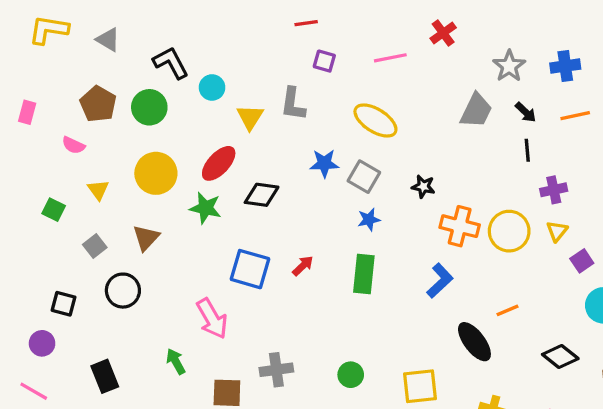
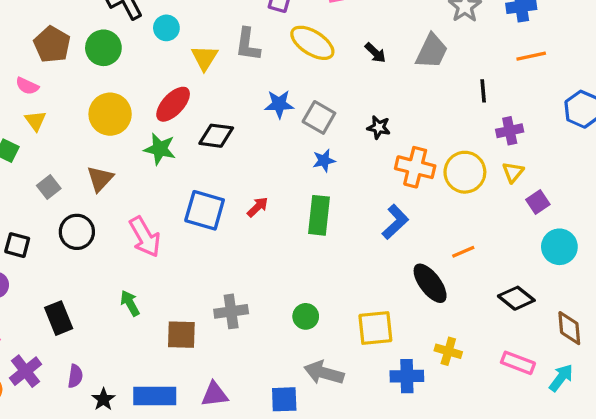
black arrow: (526, 112) -> (375, 53), moved
yellow ellipse: (375, 121) -> (312, 43), moved
yellow triangle: (98, 190) -> (35, 121), moved
pink arrow: (212, 319) -> (145, 237), moved

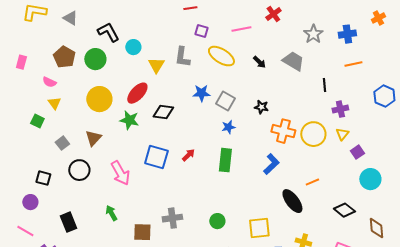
gray trapezoid: (432, 51) -> (293, 61), turned -85

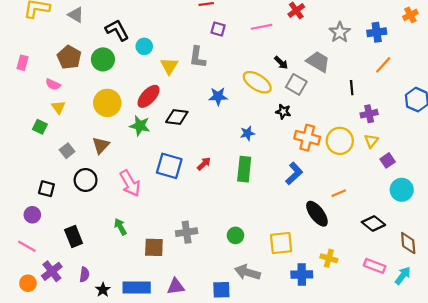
yellow ellipse: (221, 56) -> (257, 82), moved
orange line: (353, 64) -> (383, 65), turned -36
gray square: (225, 101) -> (296, 84), moved

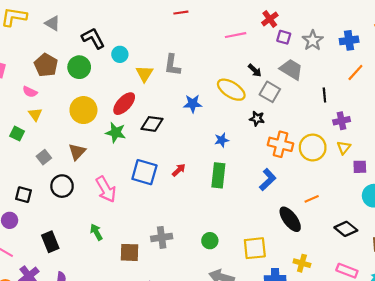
purple square: (218, 29) -> (284, 37), moved
purple square: (388, 160) -> (360, 167), turned 32

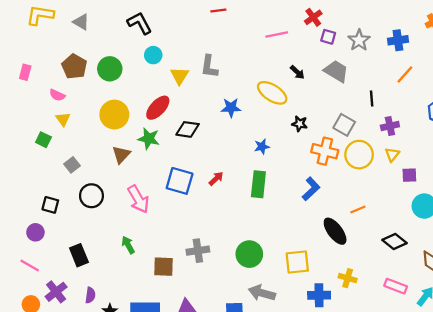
black L-shape: (93, 38) -> (140, 23), moved
gray square: (270, 92) -> (344, 125), moved
brown triangle: (77, 152) -> (121, 155), moved
green circle: (210, 241) -> (249, 254), size x1.5

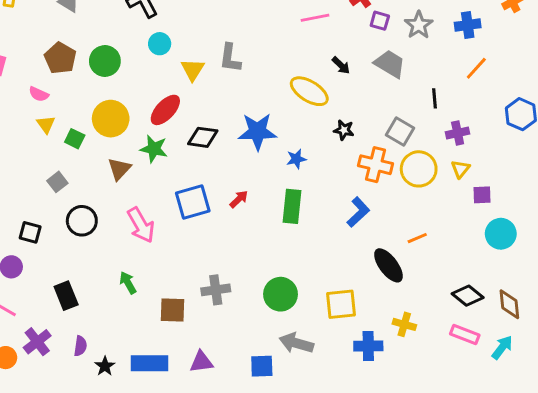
blue star: (231, 108) -> (257, 132), moved, size x1.5
green square: (43, 140) -> (75, 139), moved
blue square: (180, 181) -> (193, 202), turned -32
black diamond: (395, 241) -> (468, 296), moved

